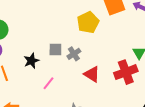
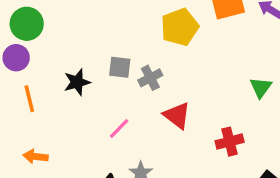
red cross: (126, 72) -> (230, 142), moved, size x0.7
pink line: (49, 83) -> (119, 128), moved

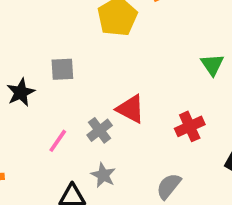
gray cross: (150, 78) -> (100, 130), moved
pink line: (119, 128) -> (58, 141), moved

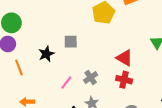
red triangle: (131, 109) -> (125, 58), moved
red cross: (190, 126) -> (124, 80), moved, turned 35

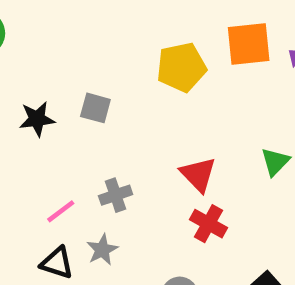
red cross: (124, 80) -> (209, 224), moved
pink line: (66, 83) -> (61, 211), moved

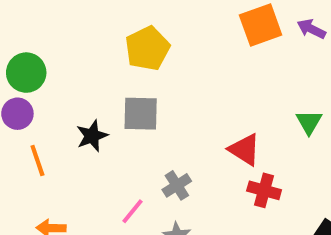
yellow pentagon: (181, 67) -> (147, 48), moved
gray square: (95, 108) -> (141, 114), size x1.4

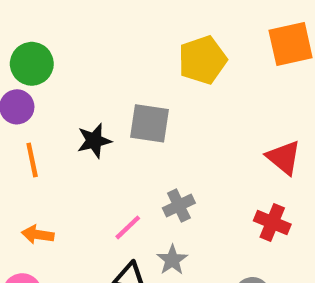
yellow pentagon: (147, 48) -> (202, 60), moved
red triangle: (245, 150) -> (284, 157), moved

